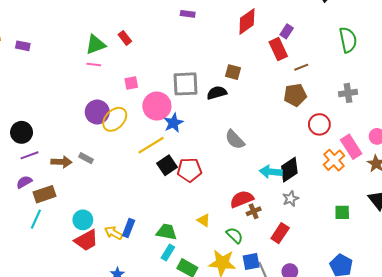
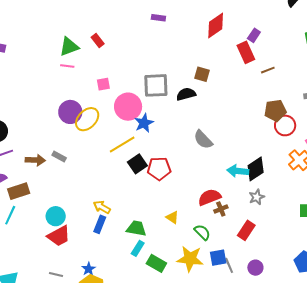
brown pentagon: (295, 95) -> (275, 110), moved
yellow arrow: (114, 233) -> (102, 207), moved

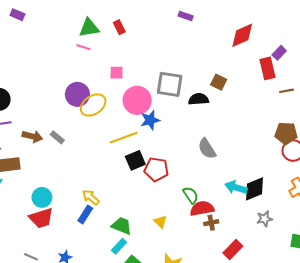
gray star: (257, 197) -> (264, 219), moved
green semicircle: (202, 232) -> (191, 195), moved

